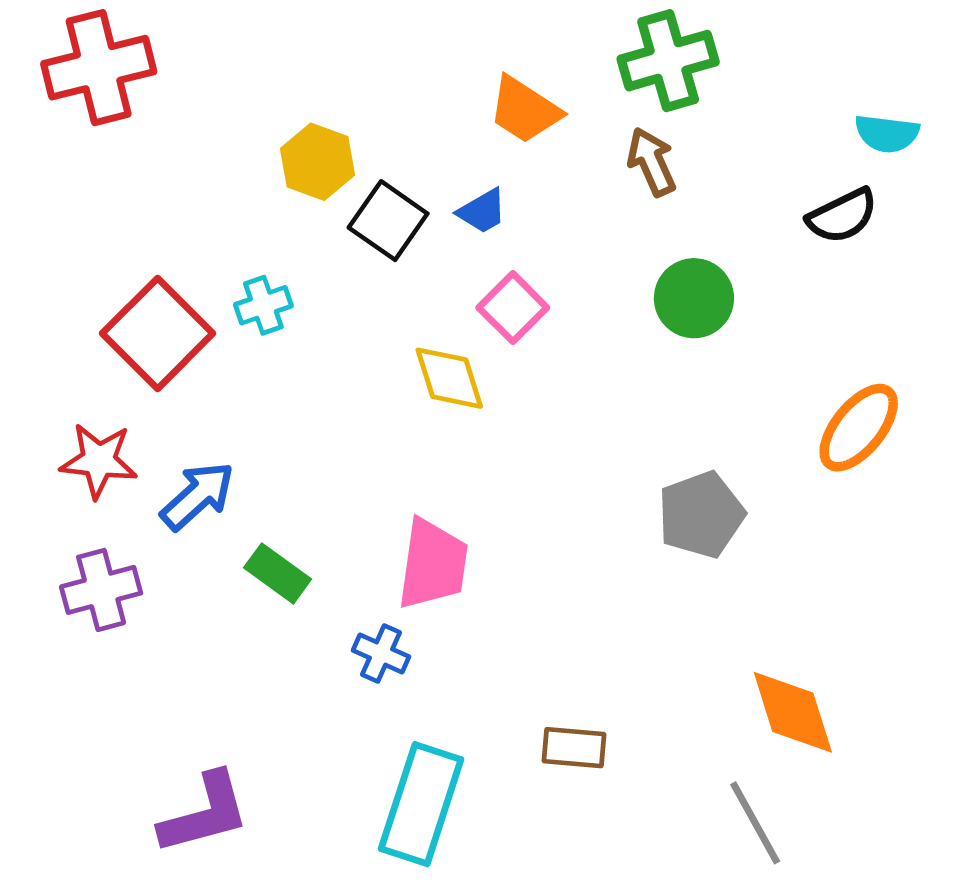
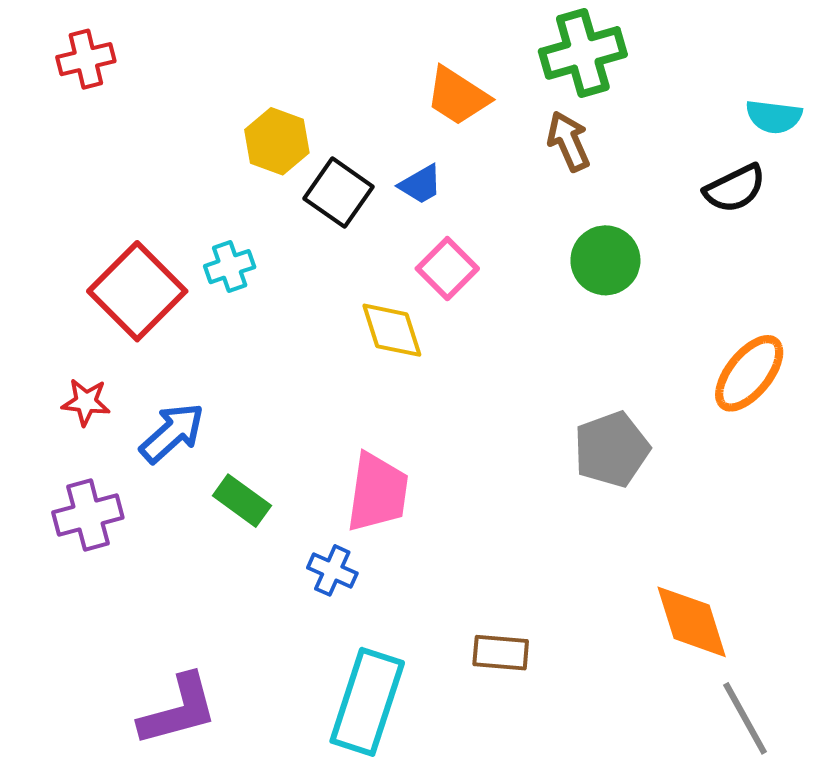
red cross: (99, 68) -> (86, 59), size x0.6
red star: (99, 461) -> (86, 402), size x0.7
gray line: (755, 823) -> (745, 718), moved

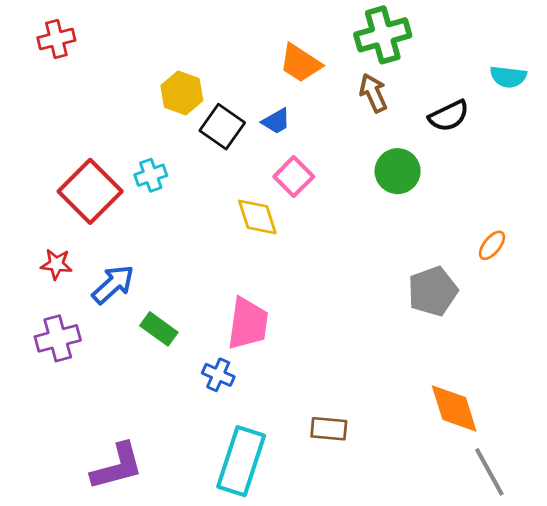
black semicircle: (735, 188) -> (449, 116), moved
orange ellipse: (749, 373) -> (492, 245), size x0.6
gray pentagon: (612, 449) -> (433, 291), moved

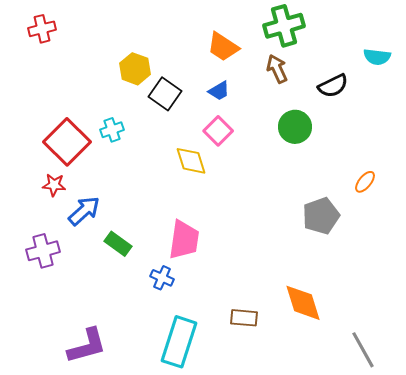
blue trapezoid: (276, 121) -> (219, 91), moved
red star: (56, 264) -> (54, 185), moved
orange diamond: (454, 409) -> (303, 303), moved

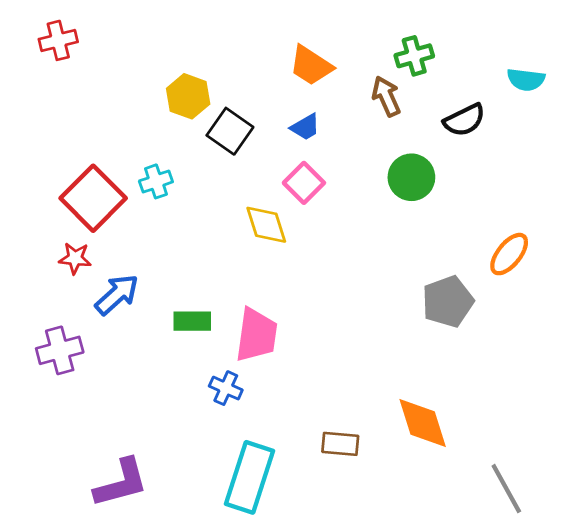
green cross: (284, 26) -> (414, 56), moved, size x0.7
orange ellipse: (365, 182) -> (509, 254), size x1.4
green rectangle: (118, 244) -> (192, 321), moved, turned -36

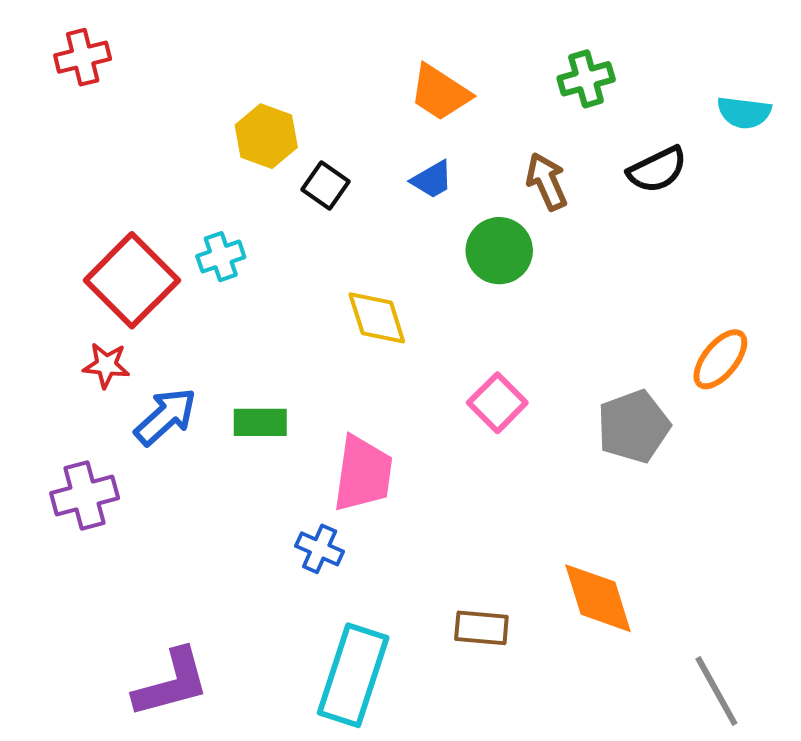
brown arrow: (386, 96) -> (547, 182), moved
black square: (230, 131) -> (325, 185), size x0.7
green circle: (411, 177) -> (499, 251), moved
pink square: (304, 183) -> (497, 403), moved
green rectangle: (192, 321) -> (260, 422), moved

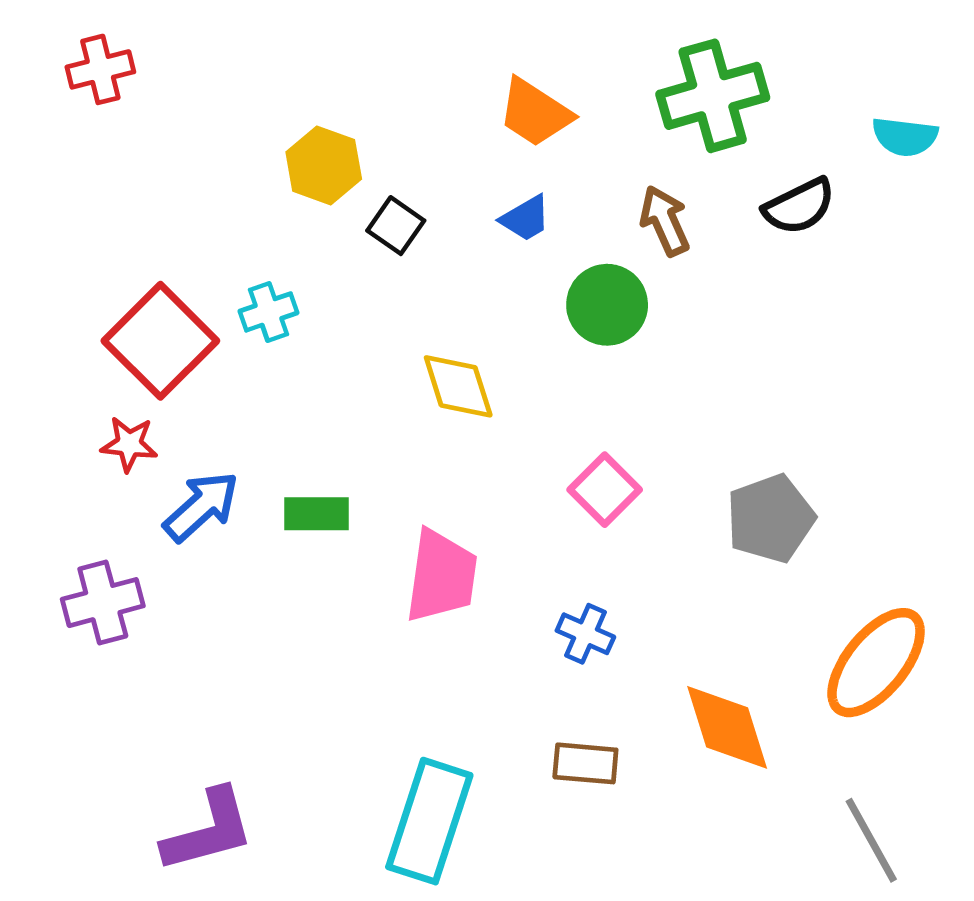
green cross: (586, 79) -> (713, 96), size x1.6
orange ellipse: (720, 359) -> (876, 663), moved, size x1.5
blue cross: (320, 549) -> (585, 634), moved

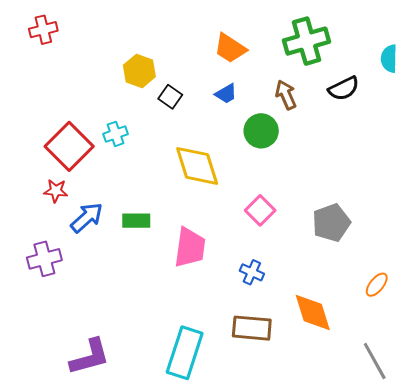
cyan semicircle: (905, 137) -> (389, 59), turned 84
yellow diamond: (458, 386) -> (197, 166), size x1.4
orange ellipse: (876, 663) -> (377, 285), size x0.5
brown rectangle: (585, 763) -> (252, 328), size x1.4

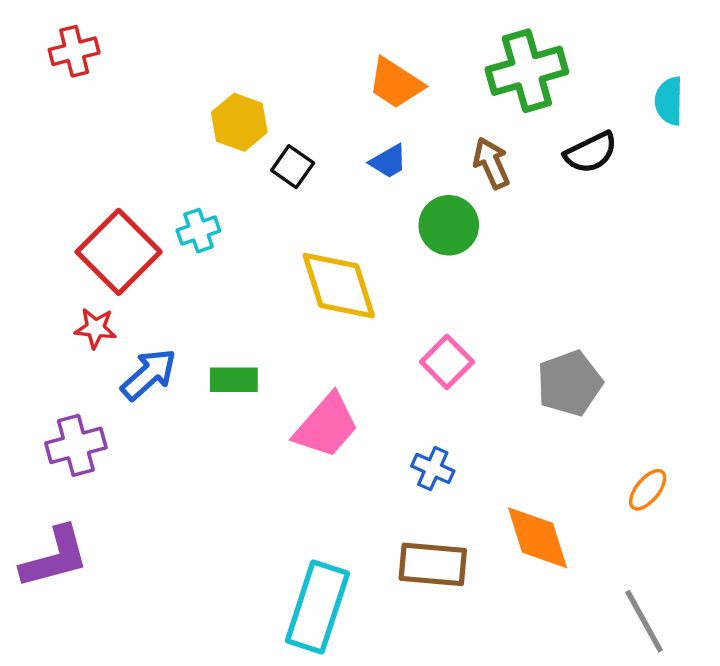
pink trapezoid: (190, 247) -> (326, 426), turned 33
purple L-shape: (90, 357) -> (55, 557), moved

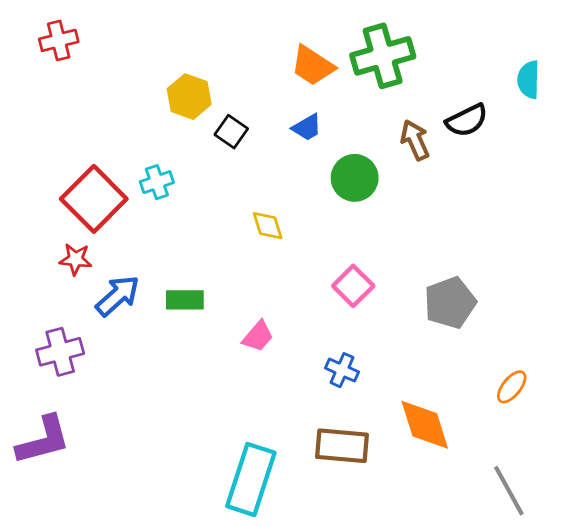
green cross: (527, 71) -> (383, 56), moved
brown arrow: (491, 163) -> (415, 140), moved
yellow diamond: (339, 286) -> (268, 226), size x0.5
pink trapezoid: (326, 426) -> (258, 336), size x0.6

